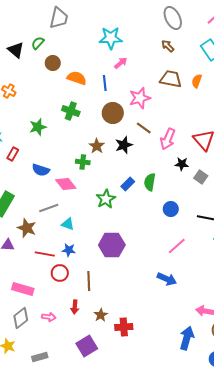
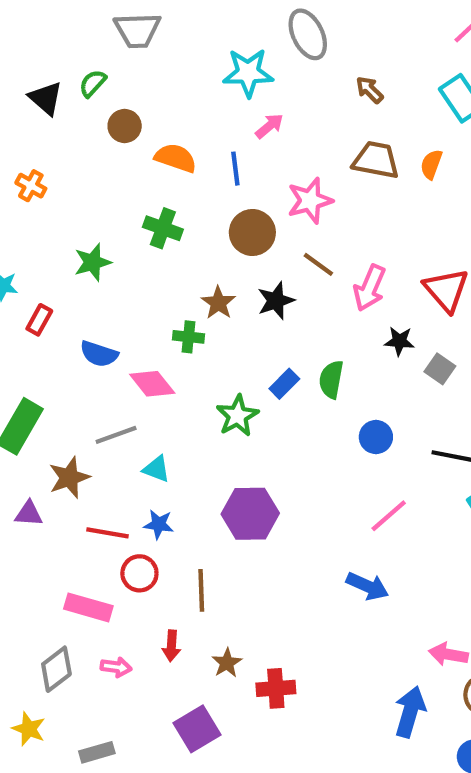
gray trapezoid: (59, 18) -> (137, 30), turned 75
gray ellipse: (173, 18) -> (308, 34), moved
brown star: (27, 228) -> (69, 477), turned 30
pink rectangle: (23, 289) -> (88, 607), moved

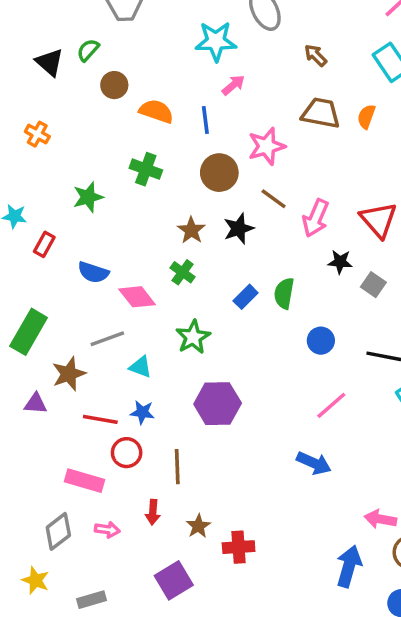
green cross: (188, 337) -> (183, 272), moved, turned 30
green star: (237, 416) -> (193, 337), moved

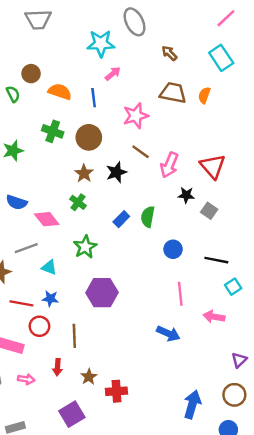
green semicircle: (88, 50) -> (13, 94), moved, turned 112
brown circle: (219, 173) -> (89, 137), moved
pink line: (331, 405) -> (180, 294), turned -55
pink arrow: (380, 519) -> (214, 317), moved

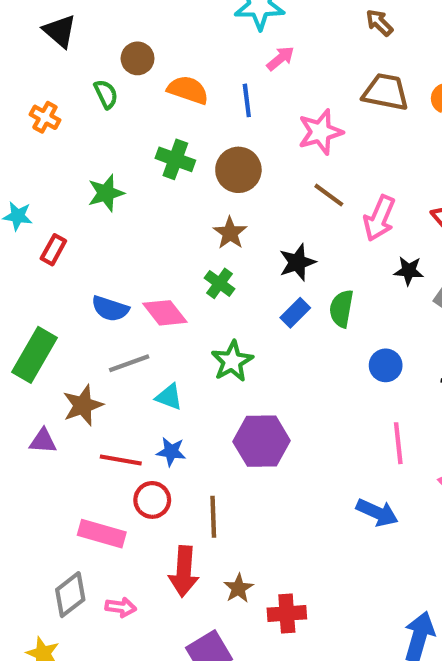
black star: (116, 172) -> (297, 262), moved
blue semicircle: (17, 202) -> (110, 309), moved
red arrow: (58, 367) -> (184, 571), size x1.6
pink arrow: (26, 379) -> (121, 607), moved

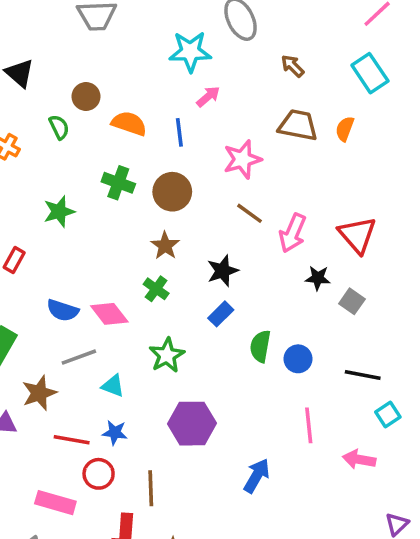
green semicircle: (341, 309) -> (260, 346), moved
blue arrow: (377, 513) -> (257, 476), moved, turned -84

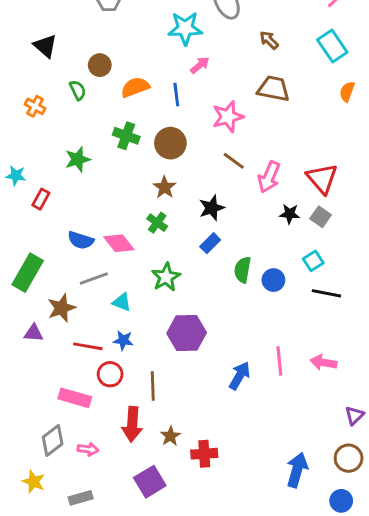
orange semicircle: (129, 123) -> (135, 87), turned -40
orange semicircle: (345, 129) -> (347, 92), moved
gray square: (352, 301) -> (321, 217), moved
cyan square: (388, 415) -> (313, 261), moved
pink line: (309, 425) -> (279, 361), moved

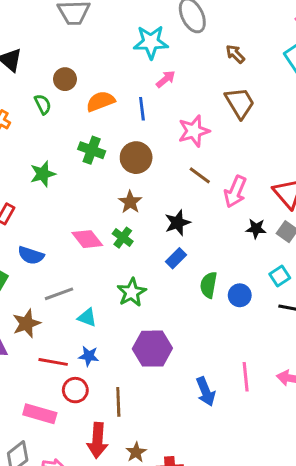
brown trapezoid: (273, 89) -> (240, 103), turned 48
blue semicircle: (81, 240) -> (31, 255), moved
pink diamond: (119, 243) -> (87, 239), moved
blue arrow: (240, 376) -> (206, 392), turned 128

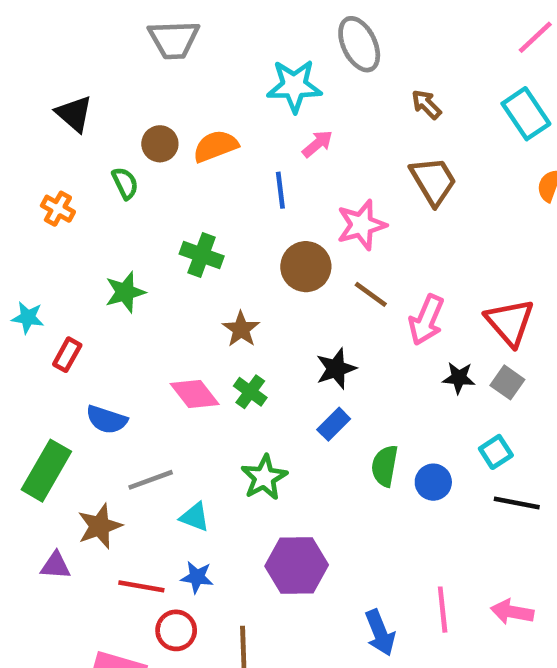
orange semicircle: (101, 101) -> (215, 146), moved
brown circle: (136, 158) -> (306, 267), moved
brown star: (130, 202) -> (241, 329), moved

